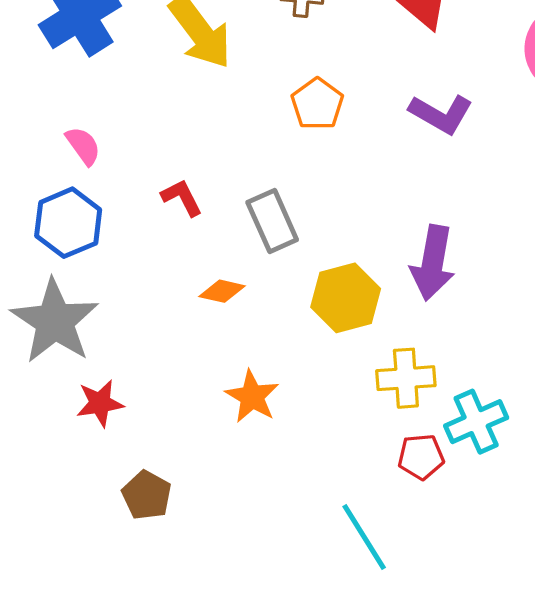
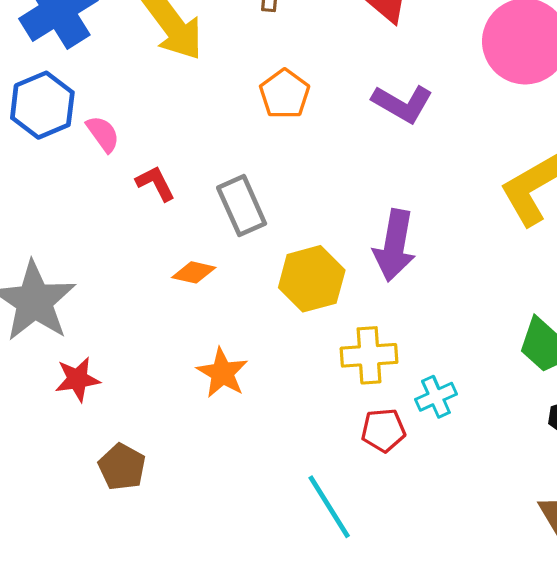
pink semicircle: (83, 146) -> (103, 134), moved
blue hexagon: (68, 223) -> (42, 105), moved
cyan cross: (476, 422) -> (436, 397), size x0.7

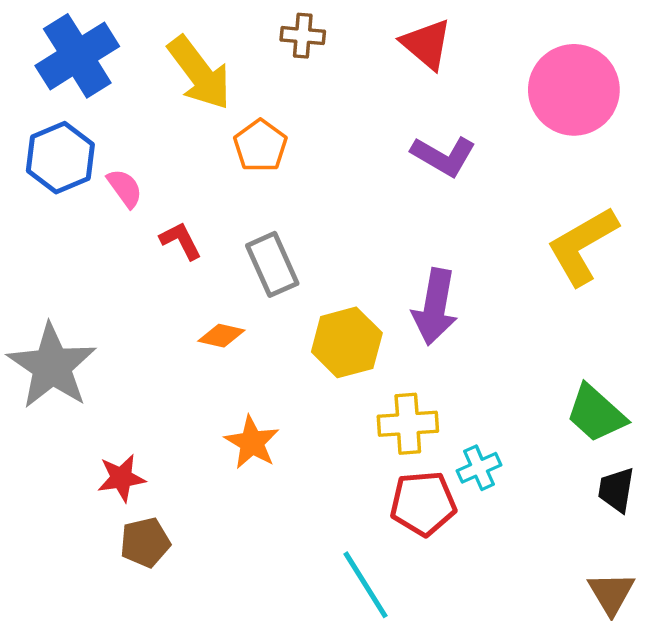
orange pentagon: (285, 94) -> (260, 146), moved
red star: (77, 379) -> (121, 478), moved
red pentagon: (383, 430) -> (423, 503), size x1.4
brown pentagon: (122, 467) -> (145, 542), turned 30

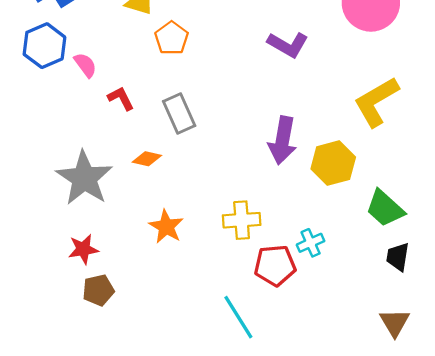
yellow hexagon: (347, 342) -> (333, 163), moved
gray star: (52, 366) -> (84, 178), moved
yellow cross: (408, 424) -> (242, 220), moved

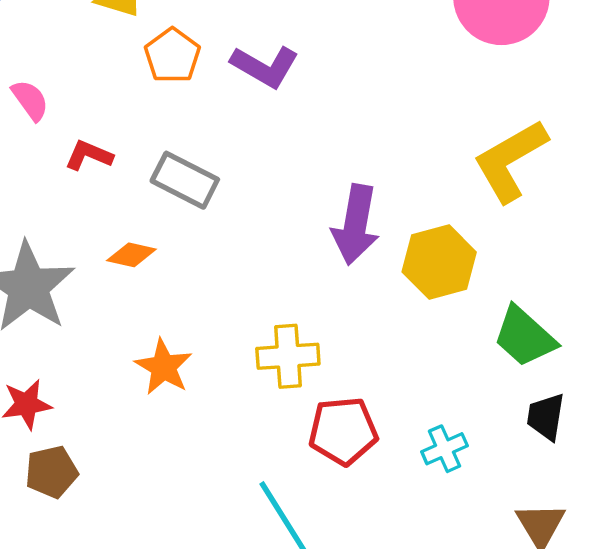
purple L-shape: (288, 45) -> (265, 66), moved
red L-shape: (121, 98) -> (89, 155), turned -40
gray rectangle: (179, 114) -> (185, 180), turned -39
cyan cross: (311, 243) -> (444, 449), moved

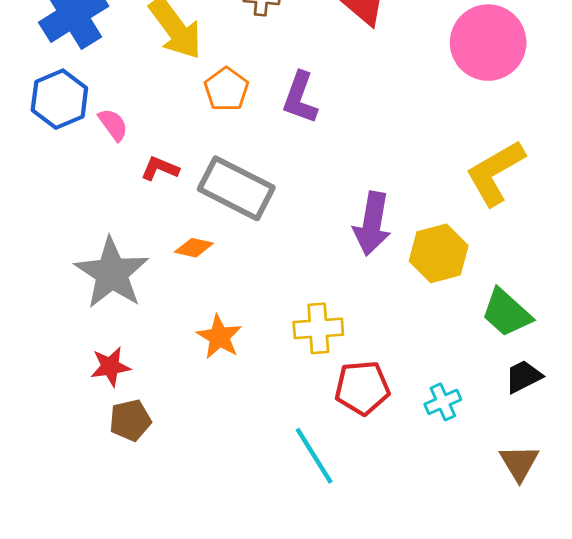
purple L-shape: (265, 66) -> (300, 98), turned 80
gray rectangle: (185, 180) -> (236, 188), size x1.4
black trapezoid: (546, 417) -> (523, 376), turned 54

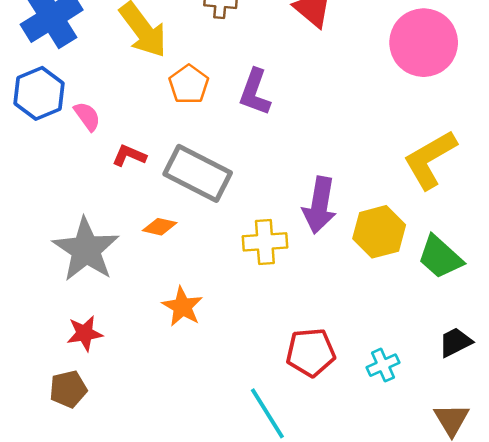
green trapezoid: (506, 313) -> (440, 257), moved
yellow cross: (318, 328) -> (265, 242), moved
brown pentagon: (130, 420) -> (68, 389), moved

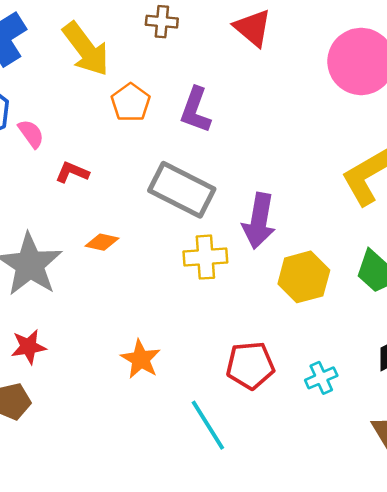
gray rectangle: (198, 173) -> (182, 190), moved
yellow hexagon: (379, 232) -> (304, 277), moved
orange star: (182, 307) -> (141, 359), moved

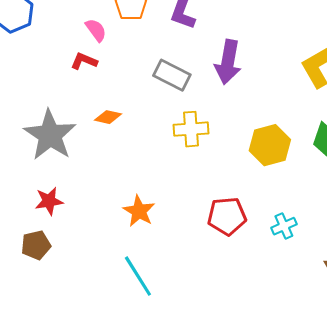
pink semicircle: (31, 134) -> (96, 30), moved
gray rectangle: (182, 190) -> (172, 75), size x0.7
purple arrow: (259, 221) -> (228, 62), moved
cyan line: (208, 425) -> (138, 276), moved

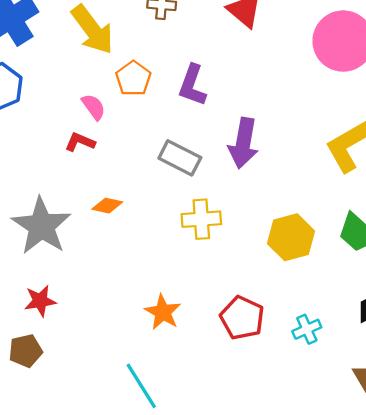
orange star: (139, 211) -> (163, 312), moved
red pentagon: (227, 216) -> (242, 318), turned 30

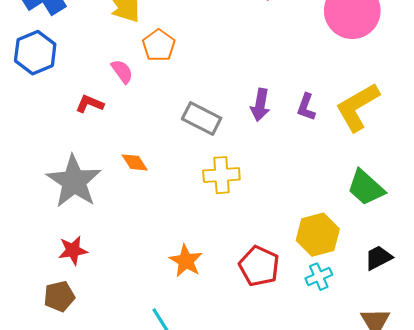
purple L-shape: (192, 85) -> (306, 107), moved, size x0.7
red L-shape: (80, 142) -> (90, 104), moved
purple arrow: (243, 143) -> (260, 105), size x0.7
orange diamond: (107, 206) -> (135, 162), turned 44
yellow hexagon: (291, 237) -> (318, 235), moved

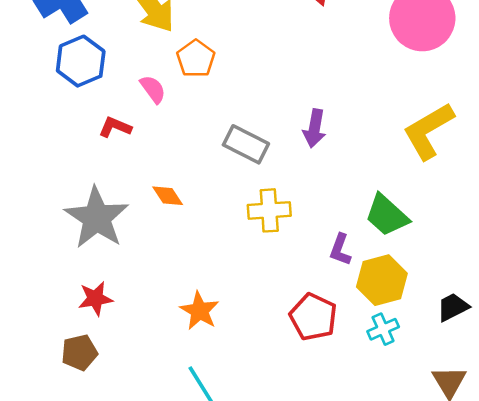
blue hexagon: (35, 53) -> (81, 61), moved
purple L-shape: (306, 107) -> (340, 250), moved
green trapezoid: (366, 188) -> (387, 215), moved
orange star: (186, 261) -> (199, 311), moved

